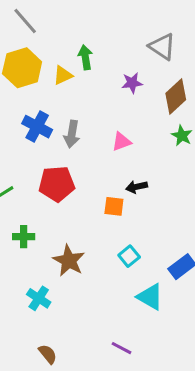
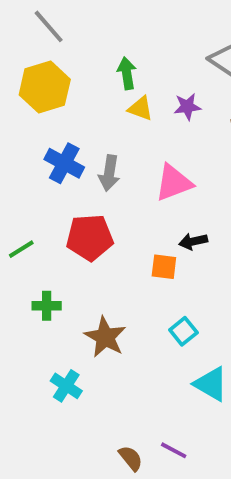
yellow triangle: (63, 75) -> (140, 109), moved, turned 45
pink triangle: (122, 142) -> (174, 183), size x1.5
brown semicircle: (48, 354) -> (131, 458), moved

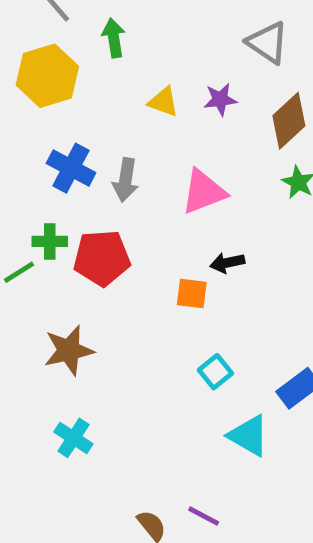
green arrow: (127, 73) -> (114, 38), moved
green cross: (47, 306) -> (50, 241), moved
brown star: (105, 337) -> (69, 350), moved, turned 30

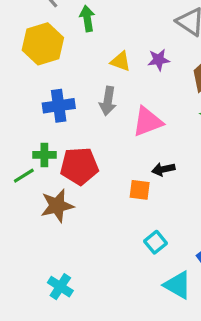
blue cross: (71, 168) -> (59, 106), turned -36
gray arrow: (126, 180) -> (108, 101), moved
brown star: (69, 350) -> (57, 206), moved

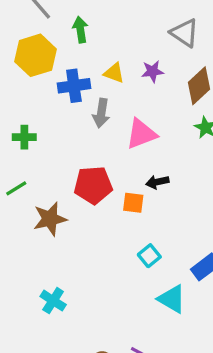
blue cross: (59, 106) -> (74, 86), moved
green cross: (44, 155) -> (24, 137), moved
red pentagon: (79, 166) -> (93, 185), moved

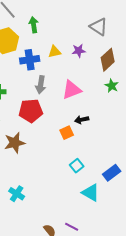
yellow triangle: (114, 73) -> (55, 52), turned -32
gray arrow: (101, 113) -> (41, 85), moved
red pentagon: (93, 185) -> (31, 111), moved
orange square: (133, 203) -> (67, 133), turned -32

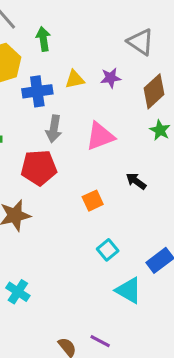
black arrow: (82, 120) -> (136, 181), moved, turned 48

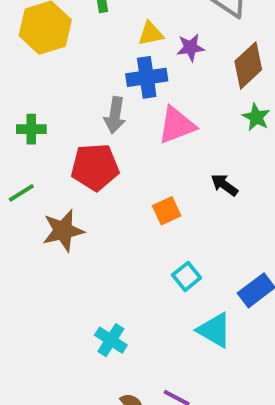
yellow triangle: (75, 79) -> (151, 34), moved
blue cross: (37, 91) -> (147, 77), moved
cyan cross: (18, 292) -> (111, 340), moved

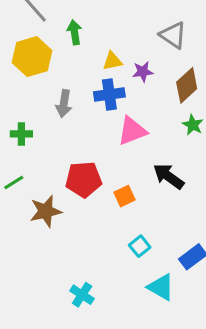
gray arrow: (115, 115) -> (64, 104), moved
red pentagon: (95, 167) -> (84, 179), moved
black arrow: (224, 185) -> (168, 176), size x1.5

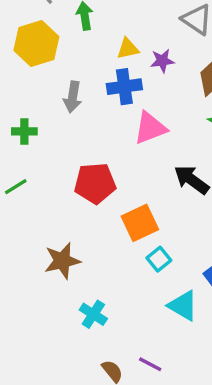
orange square: (125, 196) -> (140, 223), moved, size x1.5
brown star: (46, 211) -> (62, 261), moved

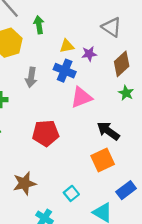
blue cross: (124, 87) -> (65, 71), turned 30
orange square: (140, 223) -> (103, 160), moved
cyan square: (159, 259) -> (71, 193), moved

